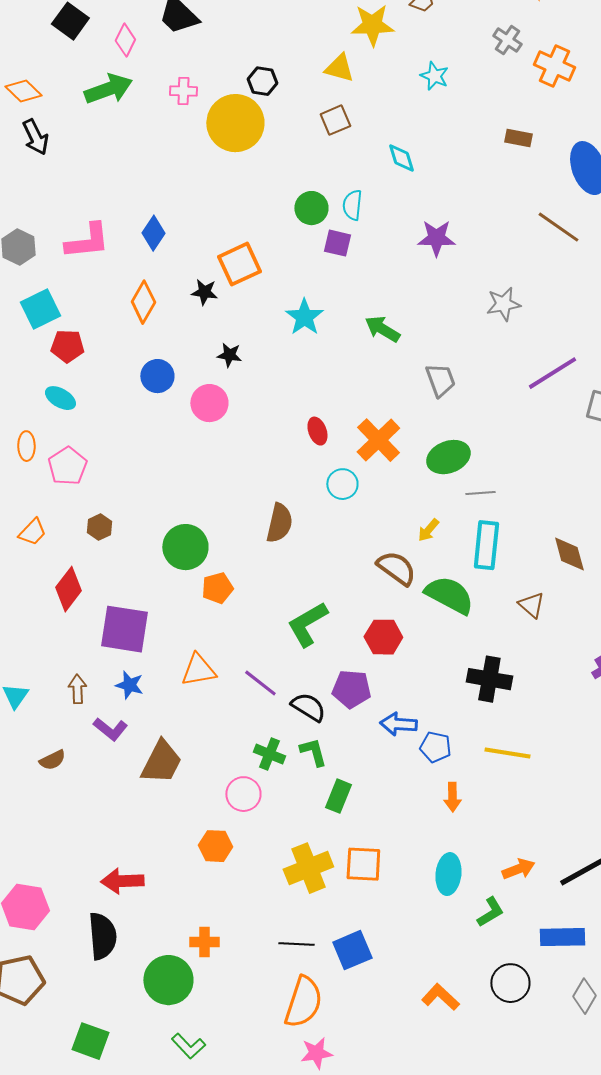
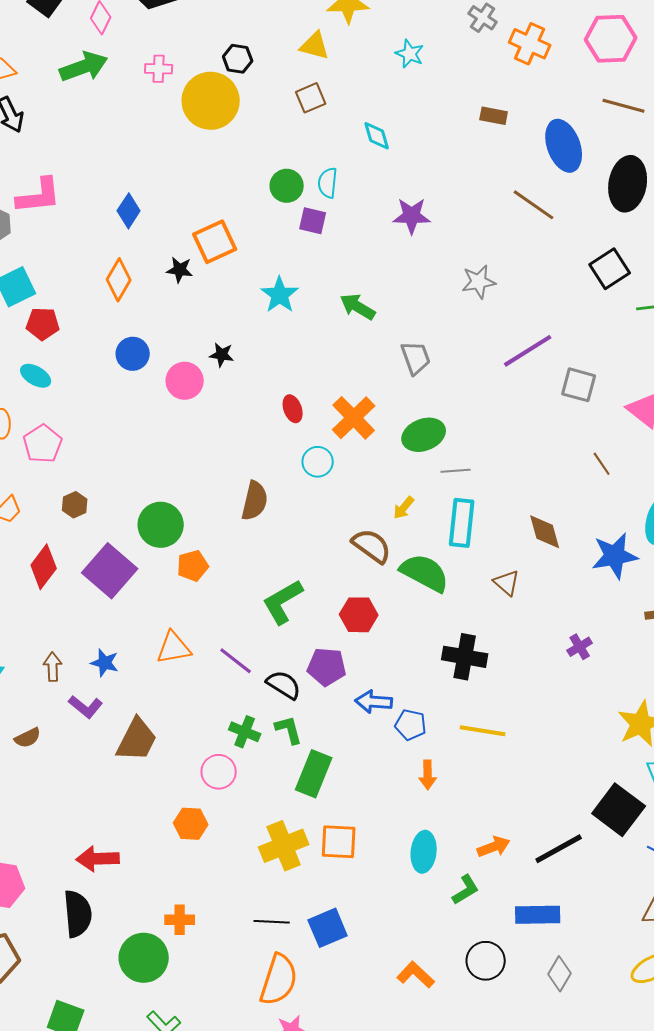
pink L-shape: (87, 241) -> (39, 196), moved
black star: (229, 355) -> (222, 355), moved
purple square: (124, 629) -> (110, 571), moved, turned 32
green rectangle: (338, 796) -> (314, 774), size x1.4

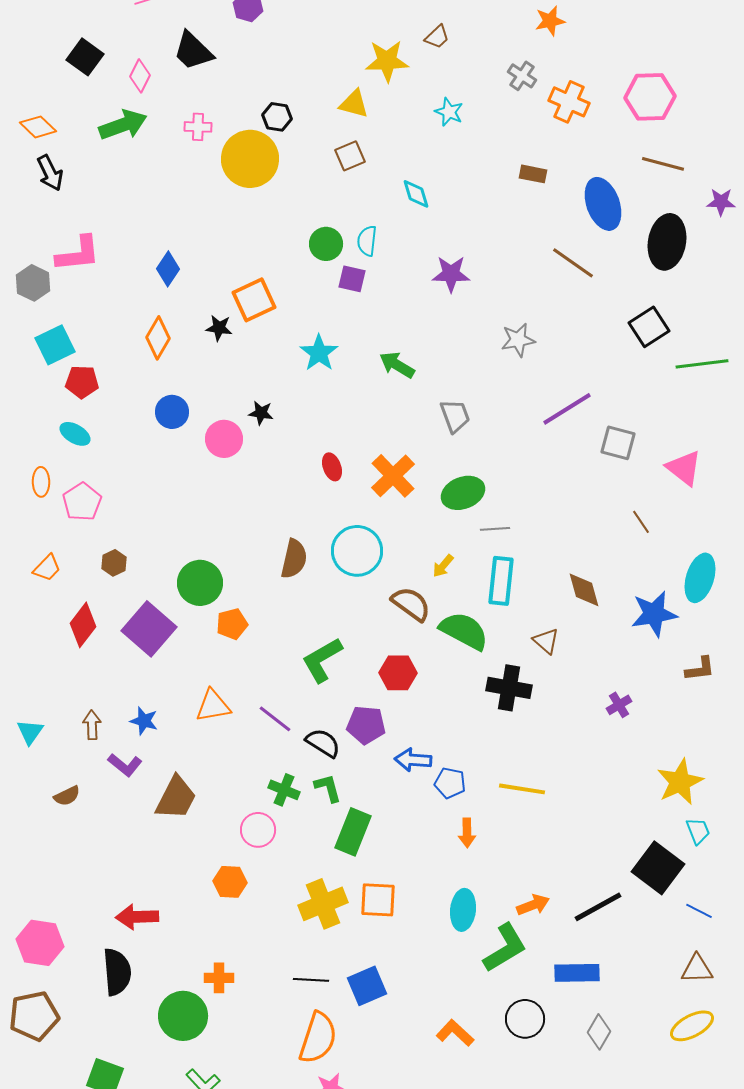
cyan circle: (318, 462) -> (357, 551), moved, size x1.6
black cross: (465, 657) -> (509, 688), moved
green L-shape: (466, 890) -> (505, 948), size x1.6

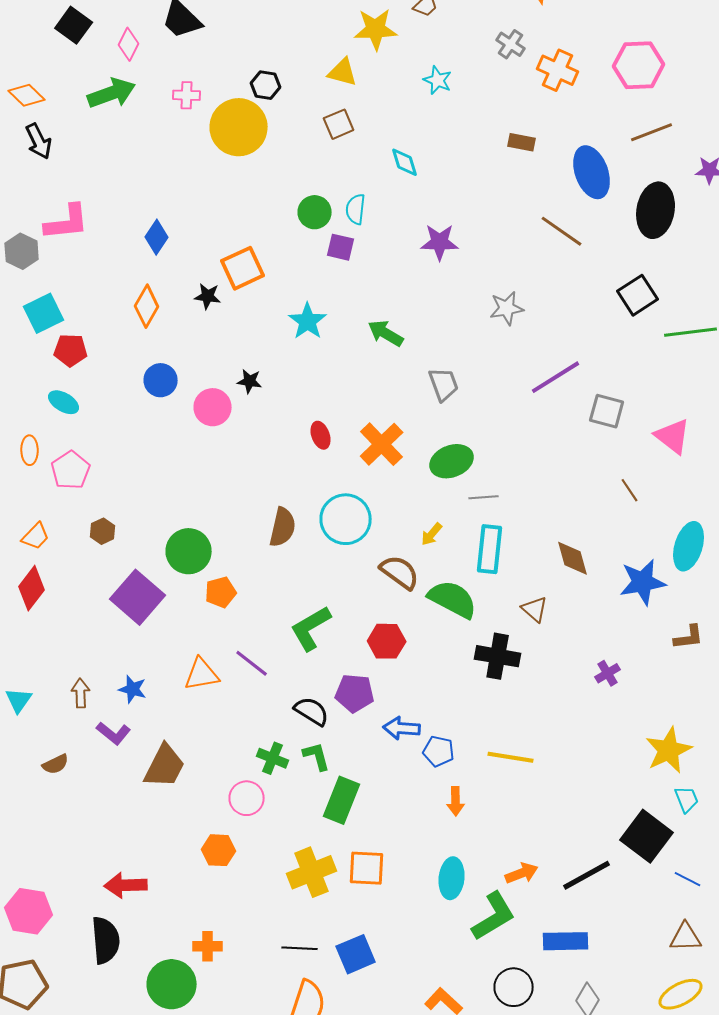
brown line: (663, 164) -> (652, 132), turned -36
red diamond: (83, 625) -> (32, 588), moved
purple line: (275, 719) -> (252, 663), moved

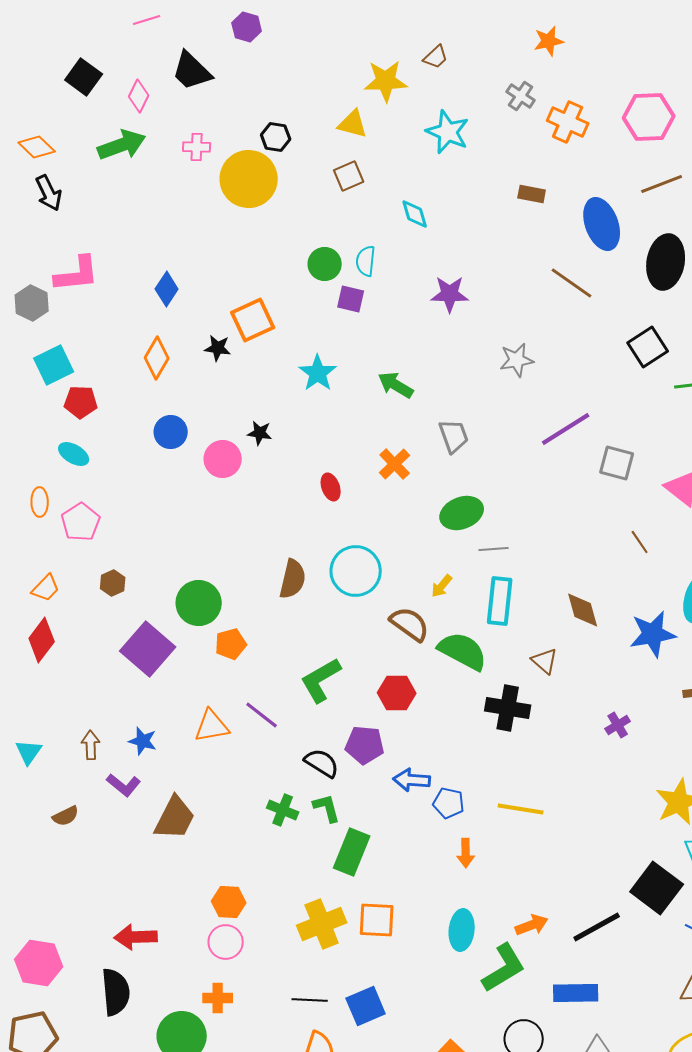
cyan star: (438, 80) -> (448, 132), size x1.5
orange cross: (382, 444) -> (395, 464), moved, size x0.7
pink circle: (247, 798) -> (226, 942), moved

